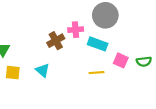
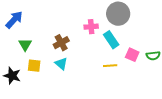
brown cross: (56, 41) -> (61, 43), moved
cyan rectangle: (98, 44) -> (111, 40), turned 36

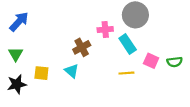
brown cross: (61, 43) -> (82, 47), moved
green triangle: (25, 45) -> (16, 54), moved
black star: (12, 76) -> (17, 84), turned -30

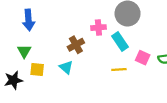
blue arrow: (19, 22) -> (29, 20), moved, turned 132
green triangle: (16, 54) -> (24, 51), moved

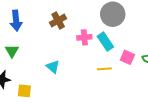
pink cross: (98, 28) -> (84, 37), moved
brown cross: (76, 45) -> (58, 21), moved
yellow square: (37, 69) -> (24, 91), moved

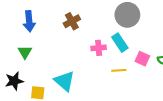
pink cross: (84, 37) -> (99, 48), moved
cyan triangle: (53, 67) -> (64, 81), moved, size x1.5

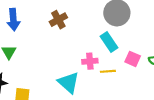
pink cross: (99, 48) -> (90, 61), moved
cyan triangle: (64, 81) -> (69, 83), moved

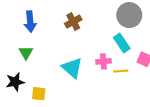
cyan triangle: (69, 83) -> (72, 68), moved

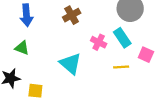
green triangle: (26, 53) -> (22, 48), turned -40
pink cross: (103, 61) -> (99, 42), moved, turned 32

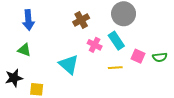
brown cross: (72, 15) -> (81, 20), moved

